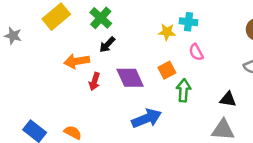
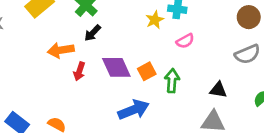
yellow star: (167, 32) -> (155, 20), turned -30
pink semicircle: (196, 52) -> (185, 41), turned -90
orange square: (167, 70) -> (147, 71), moved

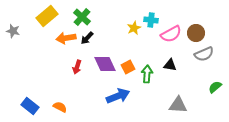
brown circle: (249, 17) -> (196, 33), moved
pink semicircle: (185, 41) -> (171, 34), moved, size x1.5
orange arrow: (61, 50) -> (66, 38), moved
black triangle: (218, 90) -> (170, 65), moved

